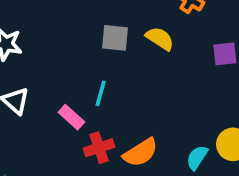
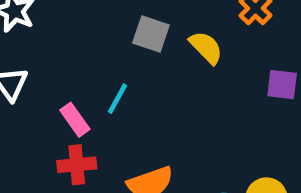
red cross: (99, 148) -> (77, 165), moved

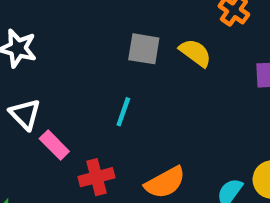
pink rectangle: (75, 120) -> (54, 145), moved

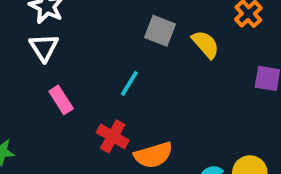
white triangle: (25, 114) -> (44, 47), moved
red cross: (96, 177) -> (113, 136), moved, turned 32

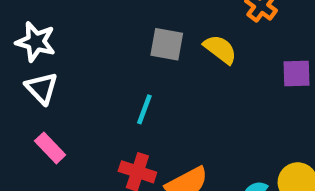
pink rectangle: (61, 100) -> (50, 148), moved

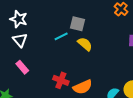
yellow semicircle: (220, 49) -> (85, 44), moved
cyan line: (144, 109) -> (61, 36), moved, turned 40

